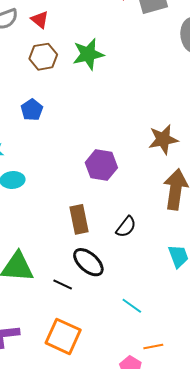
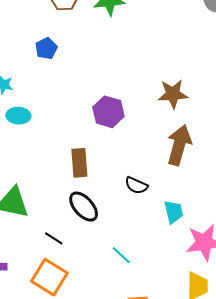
black semicircle: (126, 227) -> (136, 185), moved, turned 70
black line: (63, 284) -> (54, 238), moved

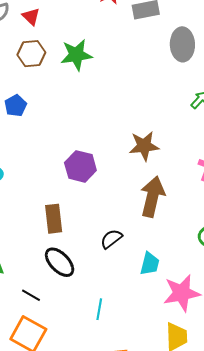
black semicircle: (136, 185) -> (111, 239), turned 120
cyan trapezoid: (174, 212) -> (150, 264), turned 30
cyan line: (121, 255) -> (99, 309), turned 60

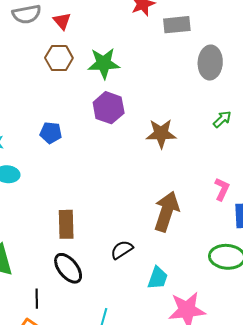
blue pentagon: (16, 106) -> (51, 133), moved, turned 30
brown star: (144, 146) -> (161, 134), moved
purple hexagon: (80, 166) -> (109, 108), moved
black line: (31, 295) -> (37, 299), turned 54

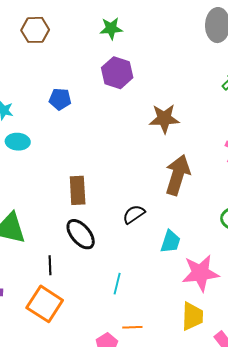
brown hexagon: (59, 58) -> (35, 30), moved
green star: (104, 63) -> (111, 28), size x0.7
brown star: (161, 134) -> (164, 119), moved

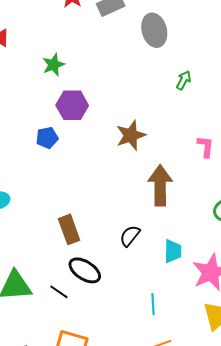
blue pentagon: (60, 99) -> (47, 138), moved
black line: (50, 265) -> (59, 292), moved, turned -36
cyan line: (117, 284) -> (153, 304), moved

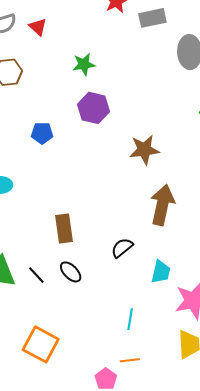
blue pentagon: (47, 138) -> (42, 133), moved
black ellipse: (85, 270) -> (71, 272), size x0.7
black line: (59, 292) -> (36, 275), moved

